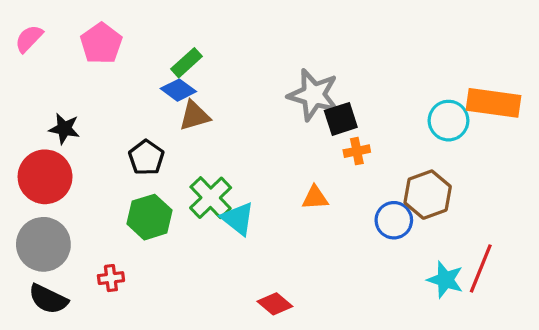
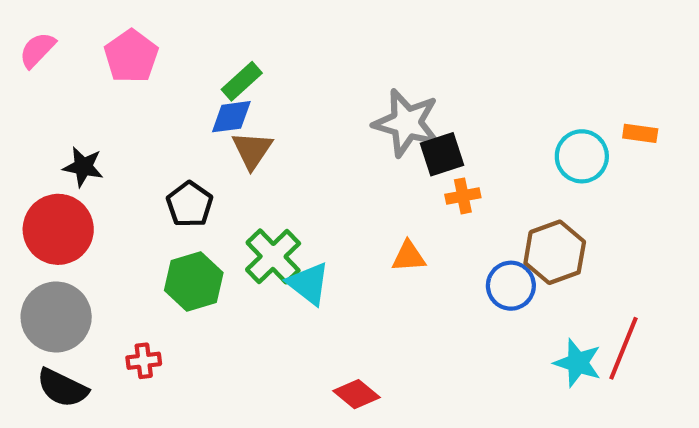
blue diamond: (178, 90) -> (231, 117), turned -44
orange rectangle: (494, 103) -> (640, 133), size x0.5
brown triangle: (195, 116) -> (252, 150), turned -40

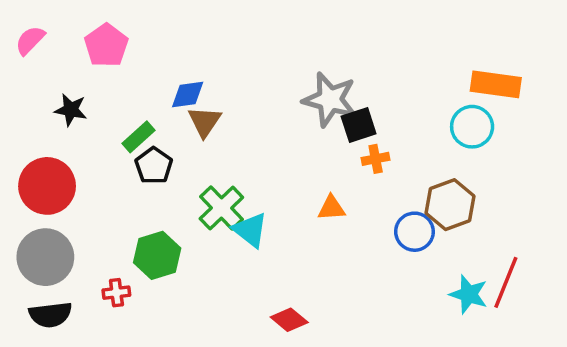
green rectangle: (242, 81) -> (138, 137), moved
orange rectangle: (640, 133) -> (496, 84), moved, size x1.8
black star: (83, 167) -> (71, 110), moved
green hexagon: (194, 282) -> (157, 255), moved
black semicircle: (62, 388) -> (50, 315), turned -33

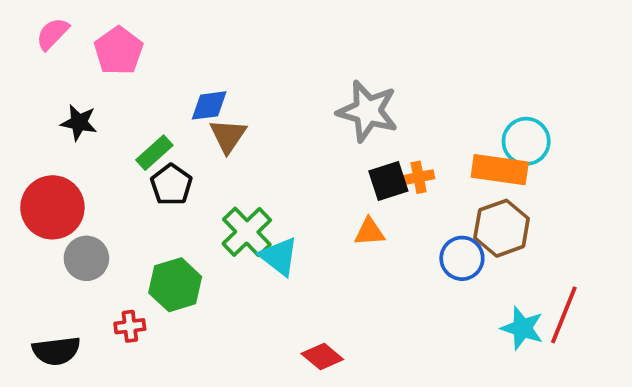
pink semicircle: (30, 40) -> (52, 34), moved
orange rectangle: (496, 84) -> (500, 170), moved
black square: (359, 125) -> (388, 181), moved
gray circle: (45, 257) -> (86, 258), moved, size x0.7

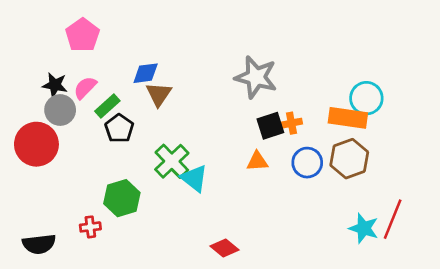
pink semicircle: (52, 34) -> (85, 88), moved
gray circle: (86, 258) -> (60, 110), moved
blue circle: (462, 258) -> (307, 163), moved

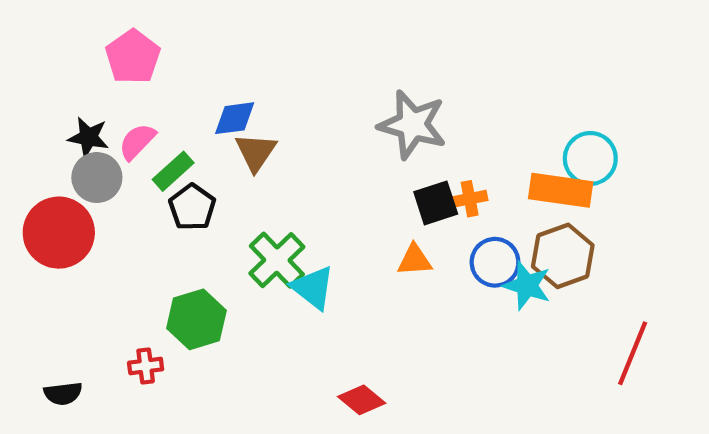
cyan star: (364, 228) -> (527, 286), moved
black semicircle: (39, 244) -> (63, 394), size x0.7

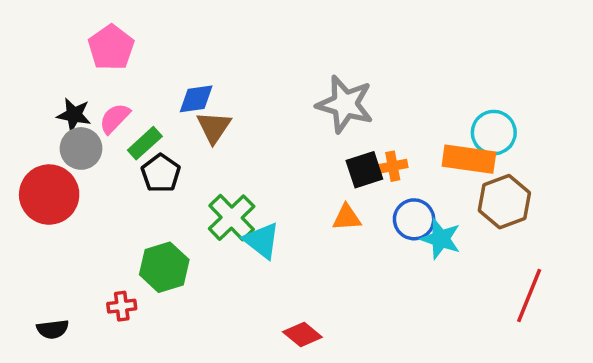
brown hexagon: (563, 256) -> (504, 202), moved

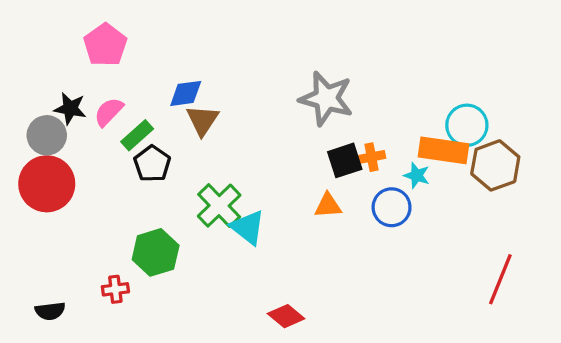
gray circle: (81, 148) -> (47, 135), moved
brown hexagon: (504, 202) -> (495, 165), moved
cyan star: (441, 239) -> (417, 175), moved, size x0.7

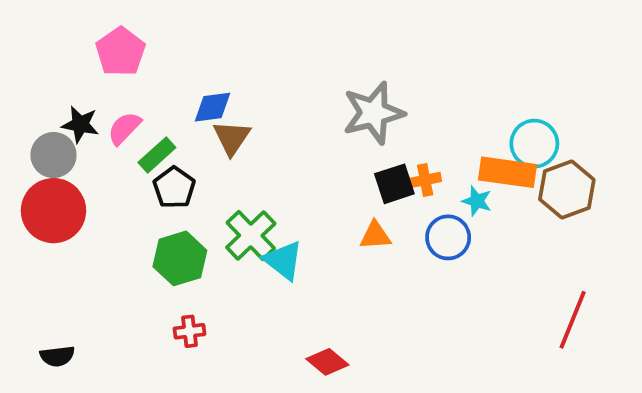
gray star: (326, 98) -> (373, 113), turned -30
green hexagon: (156, 252) -> (180, 258), moved
red cross: (115, 289) -> (189, 331), moved

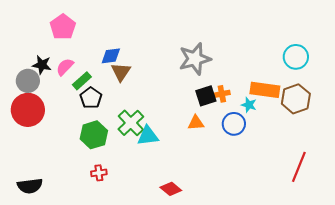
cyan circle: (534, 144) -> (296, 57), moved
cyan triangle: (283, 260) -> (148, 136), turned -45
black semicircle: (57, 356) -> (30, 186), size x1.4

